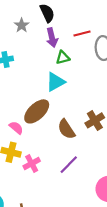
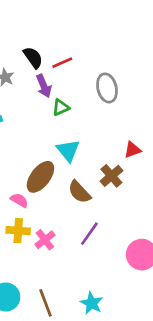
red line: (82, 34) -> (62, 63), moved
cyan triangle: (55, 82) -> (68, 150), moved, turned -30

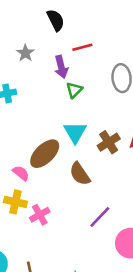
black semicircle: (33, 58) -> (56, 20), moved
green triangle: (61, 107) -> (74, 90), turned -30
brown cross: (111, 176) -> (109, 142), moved
purple line: (89, 234) -> (100, 217), moved

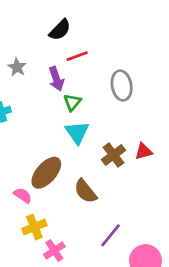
black semicircle: (56, 20) -> (60, 30), moved, turned 75
cyan triangle: (75, 132) -> (77, 132), moved
yellow cross: (15, 202) -> (34, 227), moved, turned -30
pink cross: (40, 215) -> (54, 251), moved

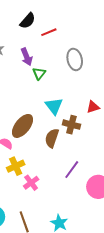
red line: (77, 56) -> (49, 32), moved
cyan triangle: (77, 132) -> (54, 106), moved
brown cross: (113, 155) -> (71, 125), moved, turned -36
brown semicircle: (85, 191) -> (52, 138), turned 60

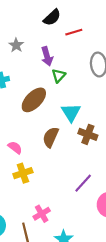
brown ellipse: (23, 126) -> (34, 100), moved
brown semicircle: (52, 138) -> (51, 137), moved
pink cross: (31, 183) -> (42, 214), moved

